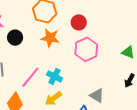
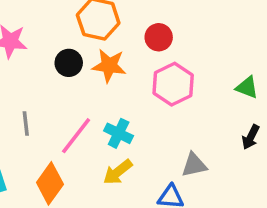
black circle: (15, 38) -> (69, 63), moved
gray triangle: (97, 96) -> (194, 165), turned -42

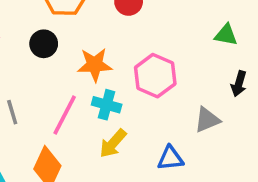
orange star: (109, 66) -> (95, 65), moved
pink hexagon: (173, 84) -> (155, 76), moved
gray triangle: (194, 165) -> (207, 120), moved

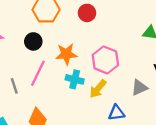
pink line: (65, 115) -> (38, 73), moved
yellow arrow: (113, 143) -> (98, 89), moved

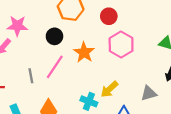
orange star: (66, 54) -> (84, 52), turned 30
pink hexagon: (105, 60) -> (121, 44), moved
cyan cross: (75, 79) -> (89, 101), moved

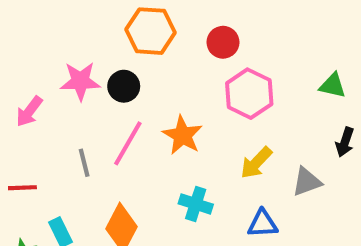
pink star: (17, 26) -> (80, 81), moved
orange star: (84, 52) -> (183, 135), moved
yellow arrow: (109, 89) -> (256, 163), moved

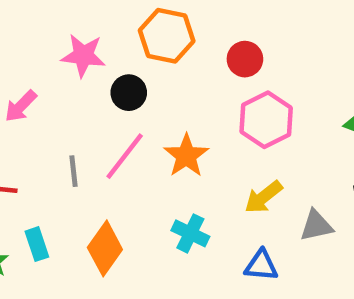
pink star: (80, 81) -> (83, 55), moved

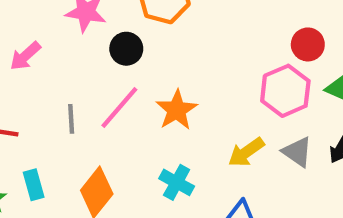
red circle: (245, 59) -> (308, 44), moved
pink hexagon: (266, 120) -> (285, 91), moved
gray triangle: (316, 226) -> (297, 152), moved, turned 44

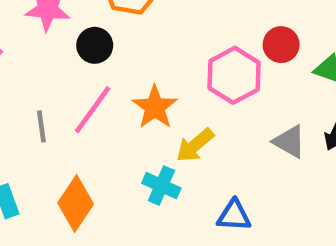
red circle: (308, 44) -> (281, 45), moved
pink hexagon: (285, 91) -> (234, 75), moved
yellow arrow: (246, 152) -> (195, 145), moved

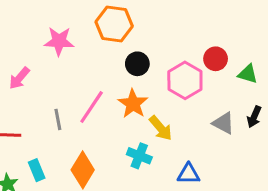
black circle: (95, 45) -> (137, 64), moved
yellow arrow: (195, 145) -> (161, 128), turned -88

